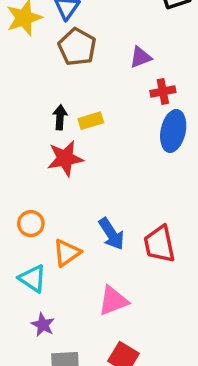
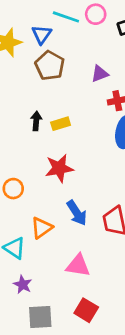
red star: (65, 158) -> (59, 168), moved
orange circle: (31, 224) -> (13, 189), moved
pink triangle: (113, 301) -> (78, 266), turned 30

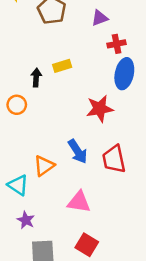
black arrow: (36, 121) -> (36, 78), moved
red star: (59, 168) -> (100, 109), moved
orange circle: (13, 189) -> (17, 105), moved

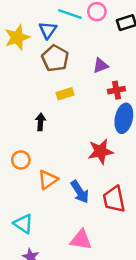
yellow rectangle: (62, 66) -> (65, 94), moved
orange circle: (17, 105) -> (21, 160), moved
orange triangle: (44, 166) -> (48, 180), moved

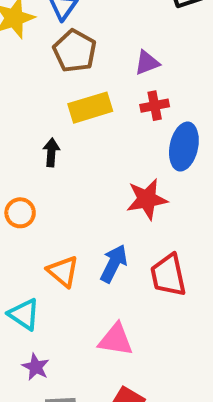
red cross: (116, 90) -> (155, 106), moved
yellow rectangle: (65, 94) -> (90, 108), size x1.5
orange triangle: (48, 180) -> (63, 271), moved, turned -45
blue arrow: (80, 192) -> (114, 264), turned -120

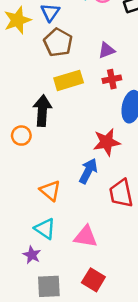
black arrow: (51, 152) -> (42, 111), size x1.6
orange circle: (20, 213) -> (21, 136), moved
blue arrow: (114, 264) -> (88, 171), moved
cyan triangle: (24, 314) -> (45, 229), moved

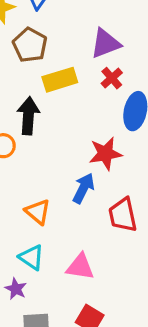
brown pentagon: (58, 42) -> (30, 45), moved
purple triangle: (107, 50) -> (105, 43), size x1.5
red cross: (112, 79) -> (112, 78), turned -30

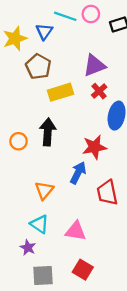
black arrow: (28, 116) -> (48, 132), moved
orange triangle: (38, 212) -> (44, 190), turned 30

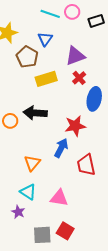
blue triangle: (44, 32) -> (45, 39), moved
black arrow: (48, 132) -> (35, 113), turned -90
gray square: (43, 276) -> (42, 235), moved

